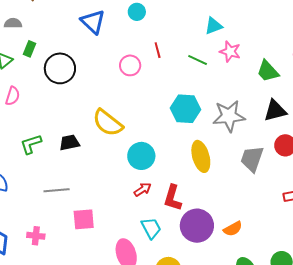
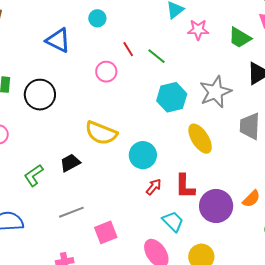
green line: (198, 60) -> (157, 56), moved, turned 30

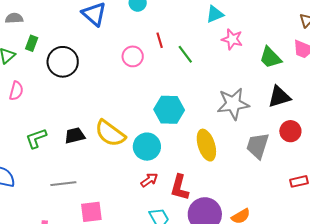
cyan hexagon: (172, 97) -> (169, 110), moved
yellow semicircle: (101, 133) -> (110, 133), moved

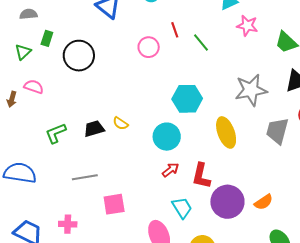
pink semicircle: (16, 91) -> (34, 87), turned -84
yellow semicircle: (110, 133) -> (120, 123), moved, size x0.5

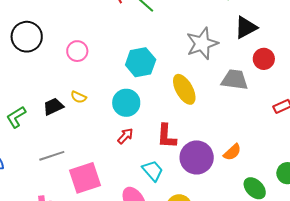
pink circle: (149, 47) -> (77, 51), moved
gray trapezoid: (277, 131) -> (235, 80), turned 92
red arrow: (170, 170) -> (125, 136), moved
pink square: (114, 204) -> (85, 178), size x1.4

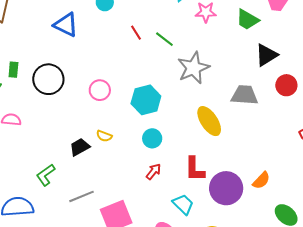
gray star: (202, 43) -> (193, 68), moved
cyan hexagon: (141, 62) -> (146, 100), moved
gray trapezoid: (235, 80) -> (244, 95), moved
cyan circle: (126, 103) -> (152, 138), size x0.7
green L-shape: (16, 117) -> (46, 175), moved

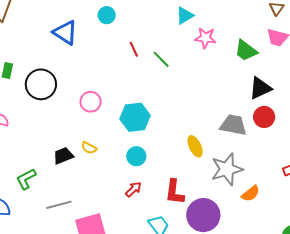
gray star: (193, 68) -> (227, 169), moved
red circle: (286, 85) -> (264, 117), moved
yellow ellipse: (209, 121) -> (195, 146), size x0.7
orange semicircle: (261, 180) -> (251, 193), moved

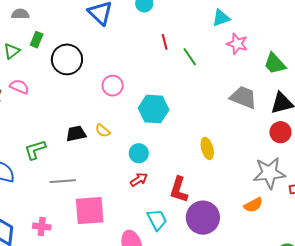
gray trapezoid: (233, 125) -> (243, 97), moved
cyan circle: (136, 156) -> (139, 153), moved
gray star: (227, 169) -> (269, 173), moved

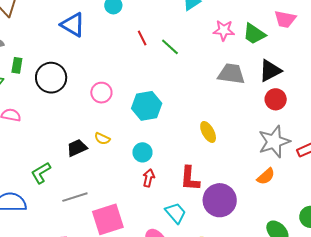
pink star: (237, 44) -> (224, 30), moved
red arrow: (139, 180) -> (149, 178), turned -30

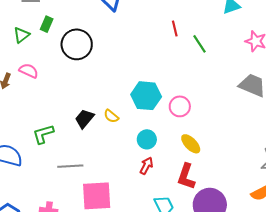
pink circle: (101, 93) -> (180, 106), moved
cyan hexagon: (147, 106) -> (146, 96), moved
yellow ellipse: (208, 132) -> (191, 144), moved, turned -30
black trapezoid: (77, 148) -> (84, 119), turned -40

